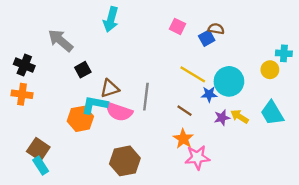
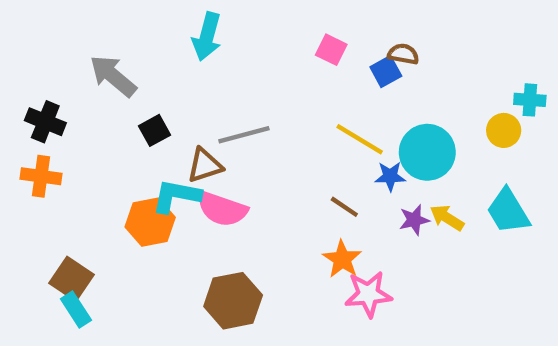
gray line: (146, 97) -> (244, 135), moved, turned 68

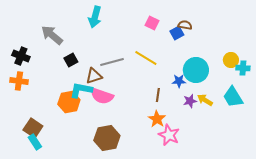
cyan cross: (530, 100) -> (243, 68), moved
yellow line: (360, 139) -> (146, 58), moved
brown line: (344, 207) -> (158, 95), turned 64
pink star: (368, 294) -> (169, 135), turned 30

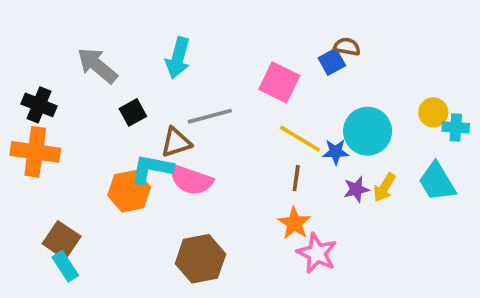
cyan arrow: (95, 17) -> (178, 58), moved
pink square: (152, 23) -> (279, 82), moved, size x1.5
yellow line: (146, 58) -> (300, 139), moved
orange cross: (19, 81) -> (35, 152), size x1.4
yellow arrow: (205, 100) -> (384, 187), turned -91

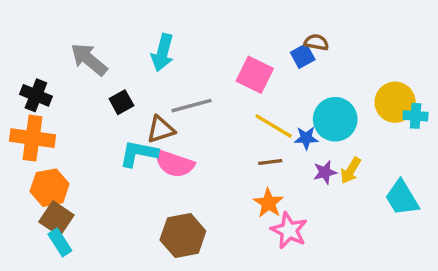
yellow circle: (433, 112) -> (395, 102), size x1.5
brown line: (296, 178) -> (270, 162), turned 75
cyan trapezoid: (437, 182) -> (402, 198), moved
orange hexagon: (129, 191) -> (50, 188), moved

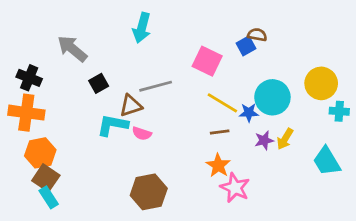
cyan arrow: (162, 53) -> (142, 28), moved
cyan cross: (416, 116) -> (339, 111), moved
pink semicircle: (174, 164) -> (142, 133), size x0.6

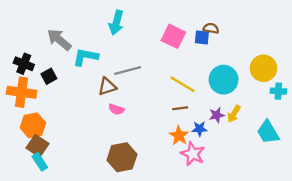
blue square: (246, 46) -> (202, 37), turned 35
pink square: (207, 61) -> (173, 36), moved
black square: (99, 83) -> (49, 76), moved
blue star: (249, 113) -> (200, 129), moved
cyan L-shape: (113, 125) -> (85, 57), moved

